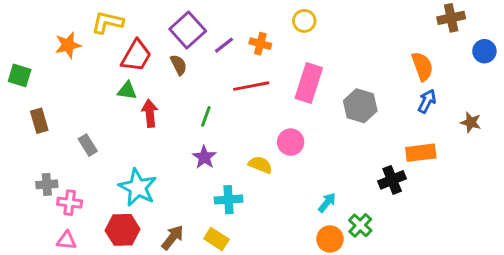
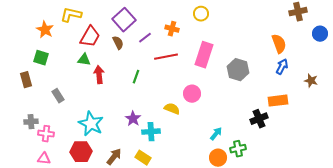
orange star: (68, 45) -> (45, 30), turned -30
purple line: (224, 45) -> (145, 38), moved
green square: (20, 75) -> (41, 58), moved
purple star: (204, 157) -> (133, 119), moved
green cross: (360, 225) -> (238, 149), turned 35

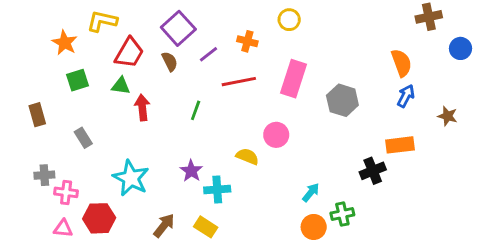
green square: (41, 58) -> (78, 80), moved, turned -35
red hexagon: (81, 152) -> (99, 218), moved

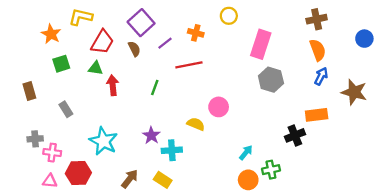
brown cross: (429, 17) -> (317, 19), moved
pink rectangle: (293, 79) -> (261, 44), moved
brown star: (448, 116) -> (354, 92), size x1.6

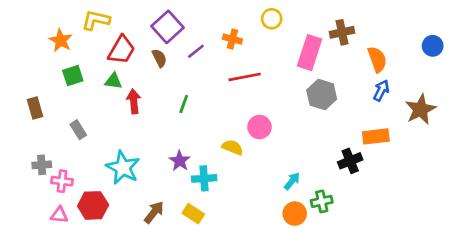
brown cross: (317, 19) -> (342, 32), moved
red line: (189, 65) -> (245, 77), moved
brown star: (354, 92) -> (420, 109), turned 30

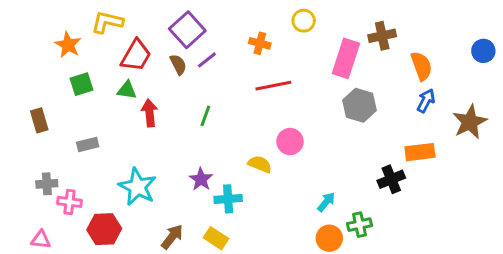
purple line: (196, 51) -> (207, 60), moved
gray rectangle: (78, 130) -> (88, 145), turned -72
pink triangle: (59, 215) -> (41, 240), moved

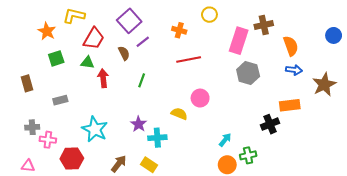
brown semicircle: (178, 64) -> (124, 53), moved
blue arrow: (426, 101) -> (294, 70), turned 70

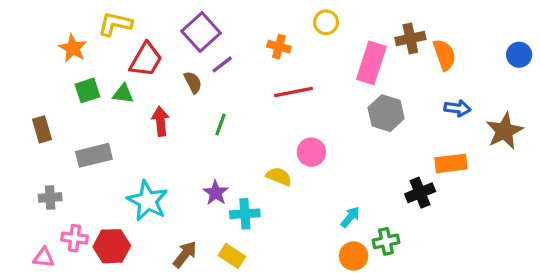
orange semicircle: (291, 46) -> (444, 55), moved
green triangle: (87, 63) -> (123, 94), moved
gray rectangle: (60, 100) -> (94, 155), size x1.5
pink cross: (48, 140) -> (74, 238), moved

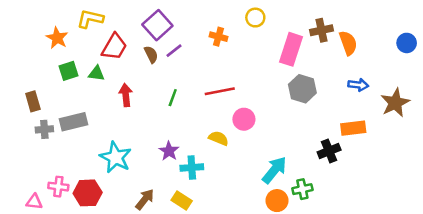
brown semicircle: (193, 82) -> (151, 54), moved
red line: (294, 92) -> (220, 91), moved
gray cross: (50, 198) -> (44, 129), moved
cyan arrow: (350, 217) -> (274, 170), size x1.6

